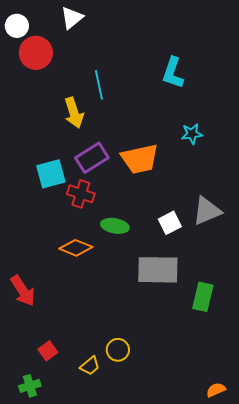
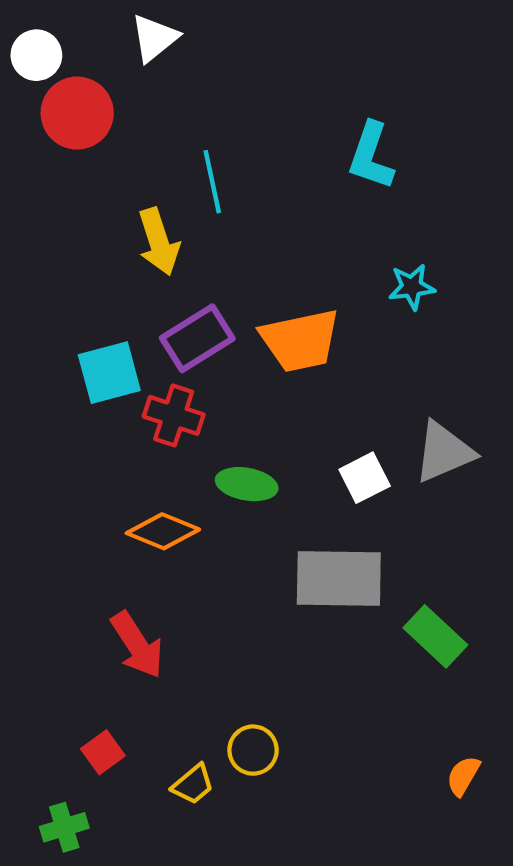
red arrow: (23, 291) -> (137, 645), moved
green rectangle: (203, 297) -> (435, 636), turned -60
orange semicircle: (216, 390) -> (463, 776), moved, turned -36

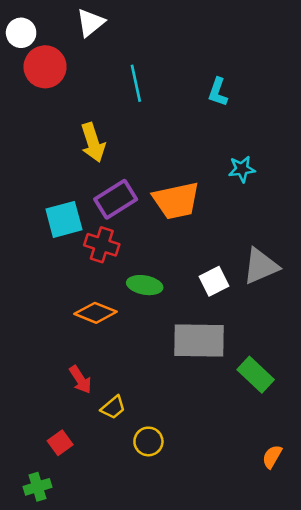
cyan L-shape: (371, 156) -> (218, 92), size x0.7
cyan line: (212, 182) -> (136, 83), moved
red arrow: (137, 645) -> (80, 380), size x0.7
yellow trapezoid: (193, 784) -> (113, 407), moved

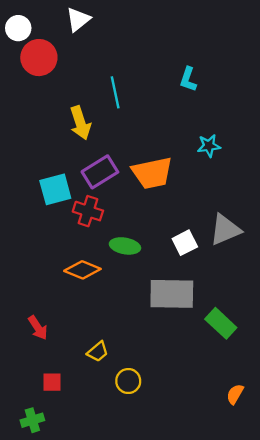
cyan line: (136, 83) -> (115, 92), moved
red arrow: (80, 380) -> (38, 328), moved
red square: (60, 443) -> (52, 382), turned 36

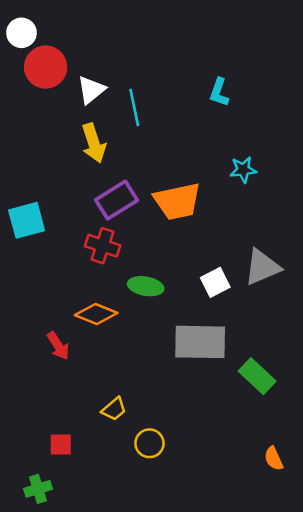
white triangle: (78, 19) -> (91, 90), moved
cyan square: (55, 189) -> (27, 220), moved
red arrow: (38, 328) -> (58, 346), moved
orange semicircle: (235, 394) -> (274, 458), turned -54

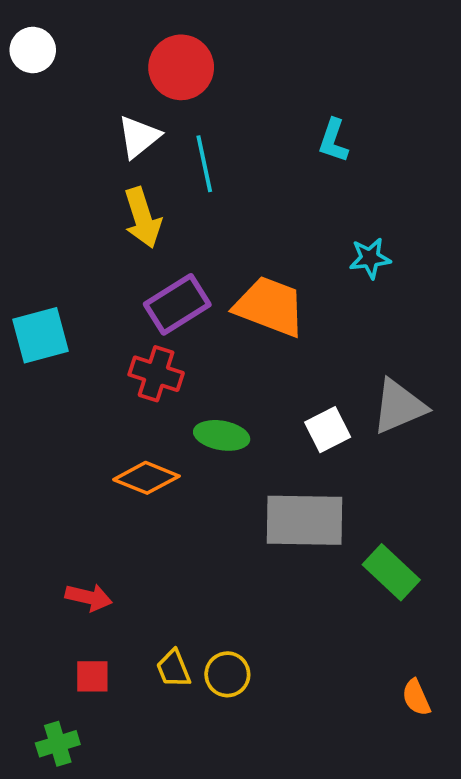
red circle: (46, 67) -> (181, 67), moved
orange trapezoid: (177, 201) -> (270, 306), turned -147
red arrow: (58, 346) -> (89, 597), moved, turned -44
yellow trapezoid: (114, 409) -> (173, 669), moved, turned 108

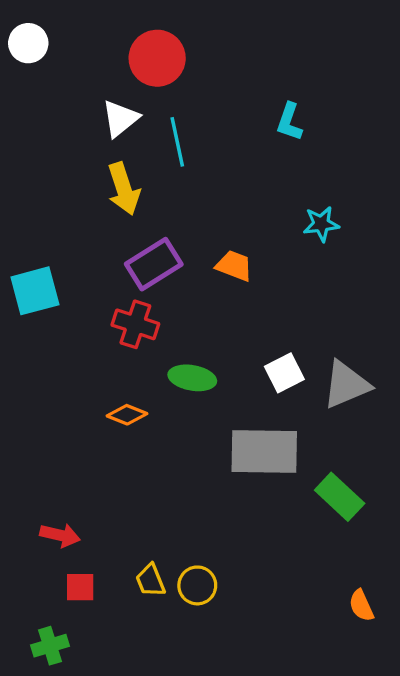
orange trapezoid: (270, 306) -> (234, 266), size x0.6
gray triangle: (399, 407) -> (346, 385), moved
orange diamond: (146, 478) -> (127, 415), size x0.7
red arrow: (89, 597) -> (60, 535), moved

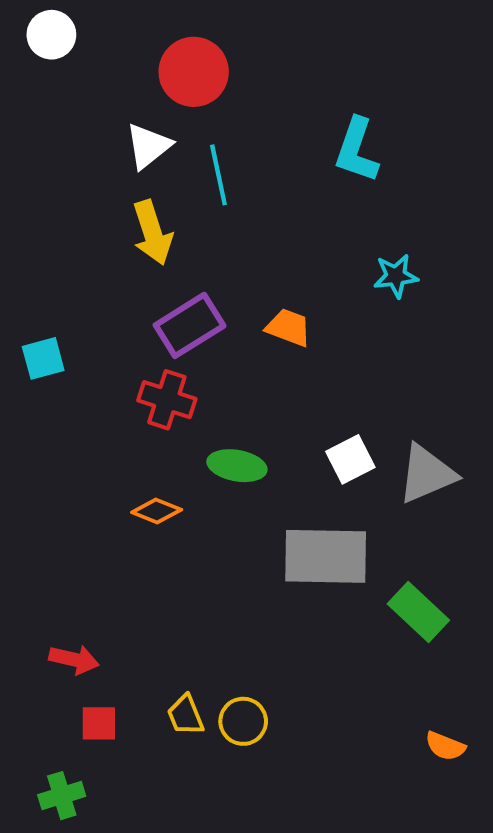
white circle: (28, 43) -> (51, 35), moved
cyan L-shape: (289, 122) -> (357, 150), size x1.4
cyan square: (35, 291) -> (43, 358), size x0.7
orange semicircle: (361, 606) -> (445, 746), turned -44

